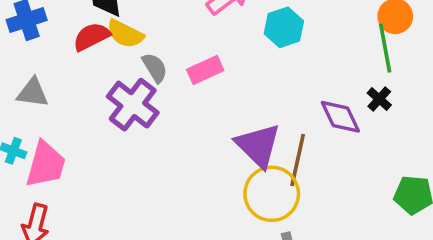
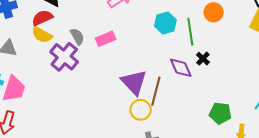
cyan hexagon: (284, 27) -> (165, 23), moved
yellow semicircle: (125, 34) -> (42, 35), moved
green line: (385, 48) -> (190, 32), moved
yellow circle: (272, 194) -> (141, 110), size x0.7

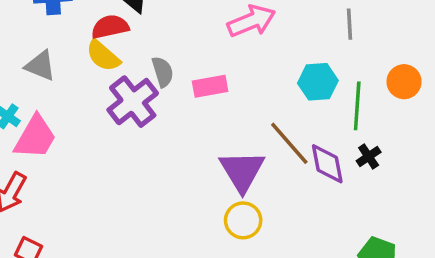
brown line: (156, 91) -> (289, 143), moved, turned -68

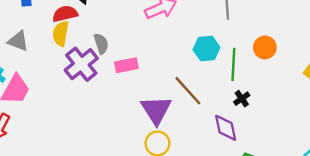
yellow semicircle: (103, 56) -> (61, 33), turned 60
pink rectangle: (210, 86) -> (126, 65), moved
purple diamond: (327, 164) -> (226, 128), moved

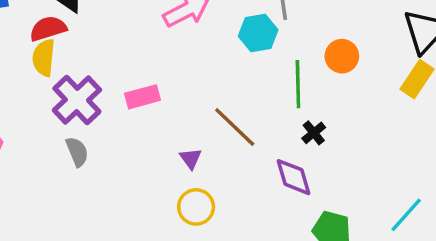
gray semicircle: (101, 44) -> (77, 152), moved
cyan hexagon: (207, 49) -> (258, 33), moved
purple triangle: (156, 110) -> (191, 159), size x0.5

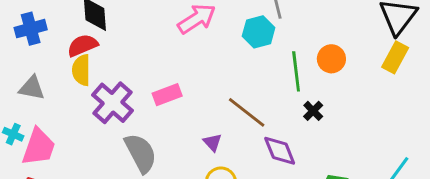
orange circle: (342, 56) -> (331, 59), moved
gray semicircle: (77, 152) -> (141, 153), moved, size x1.6
purple diamond: (293, 177) -> (280, 151), moved

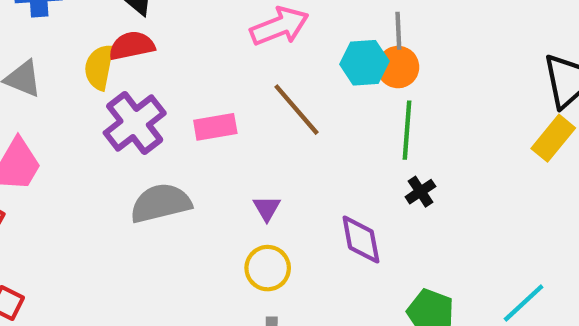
red semicircle: (83, 45) -> (132, 46), moved
orange circle: (331, 59) -> (398, 67), moved
brown line: (247, 112) -> (296, 110), moved
gray semicircle: (141, 153) -> (161, 203), turned -87

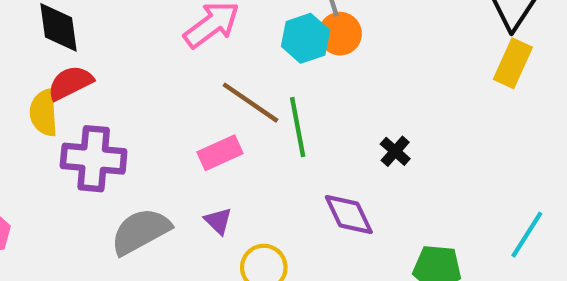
purple cross: (135, 123) -> (94, 159), turned -32
pink rectangle: (215, 127) -> (220, 153), moved
green line: (407, 130) -> (298, 127), moved
purple triangle: (267, 208) -> (218, 221), moved

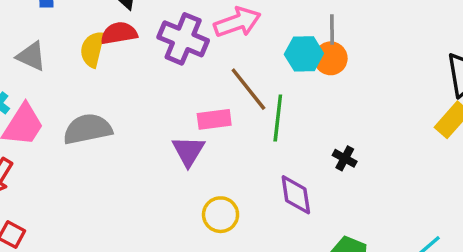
black cross: (395, 151) -> (345, 158), turned -30
purple cross: (94, 159) -> (183, 39), moved
purple triangle: (218, 221) -> (188, 151), moved, size x1.5
gray semicircle: (141, 231) -> (88, 129), moved

